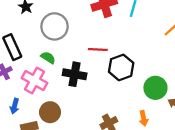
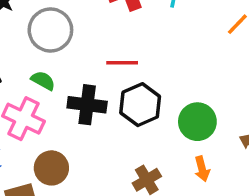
black hexagon: (121, 67) -> (140, 105), moved
green circle: (155, 88) -> (197, 122), moved

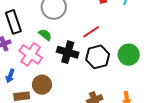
red line: (122, 63) -> (91, 32), turned -42
green circle: (197, 122) -> (129, 55), moved

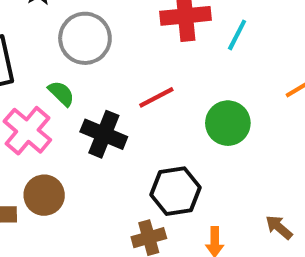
green circle: (129, 55) -> (228, 123), moved
black hexagon: (98, 57) -> (176, 191), moved

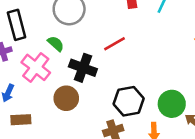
green circle: (228, 123) -> (172, 104), moved
brown circle: (44, 195) -> (66, 98), moved

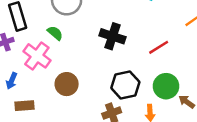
red line: (115, 44) -> (159, 47), moved
black cross: (83, 68) -> (112, 36), moved

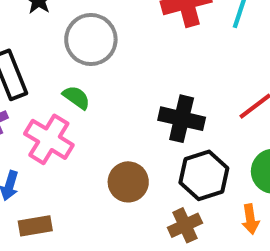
black cross: (112, 36) -> (182, 119), moved
brown circle: (67, 84) -> (128, 182), moved

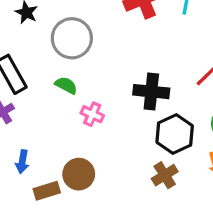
pink cross: (49, 139) -> (92, 114), moved, size x0.6
brown circle: (128, 182) -> (79, 174), moved

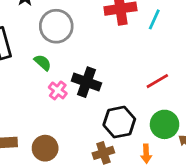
black cross: (151, 92) -> (86, 82), moved
brown circle: (79, 174) -> (45, 148), moved

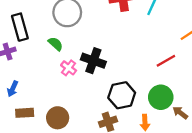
red line: (157, 81) -> (166, 61), moved

